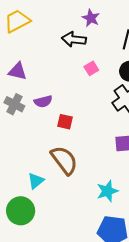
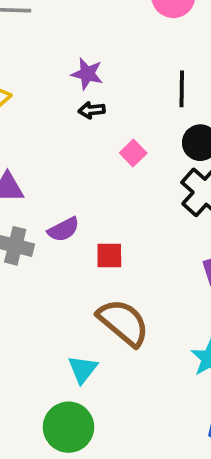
purple star: (91, 18) -> (87, 74), moved
black arrow: (74, 39) -> (92, 110), size x0.6

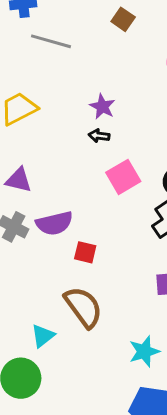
pink square: (133, 153) -> (123, 177), size x1.6
purple semicircle: (63, 229) -> (54, 223), size x1.4

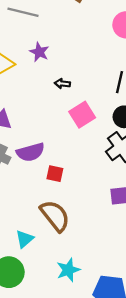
purple star: (102, 107) -> (39, 52), moved
cyan star: (144, 351) -> (68, 270), moved

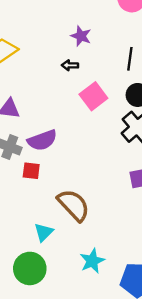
purple star: (39, 52) -> (81, 36), moved
red square: (55, 174) -> (31, 171), moved

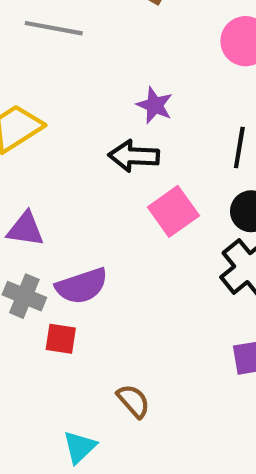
black arrow: (70, 65) -> (134, 156), size x1.6
brown semicircle: (74, 205) -> (133, 401), size x0.6

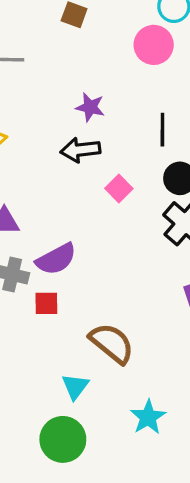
pink square: (173, 211) -> (119, 189), size x0.7
brown semicircle: (133, 401) -> (112, 343), size x1.6

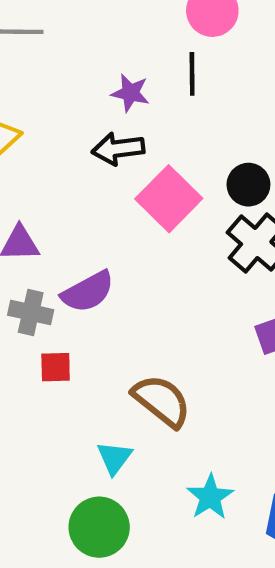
black line: (162, 130) -> (192, 74), moved
pink square: (119, 189) -> (169, 199), size x1.8
red square: (46, 303) -> (56, 367), moved

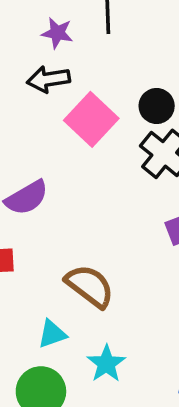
cyan triangle: (114, 458) -> (52, 334), turned 36
cyan star: (210, 497) -> (106, 364), moved

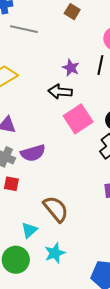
cyan triangle: (52, 334) -> (29, 230), turned -36

